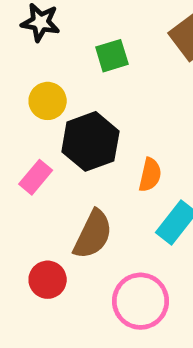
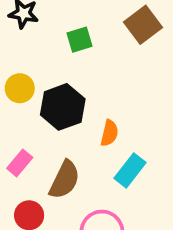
yellow circle: (48, 101) -> (20, 88), moved
pink rectangle: (36, 177) -> (20, 163), moved

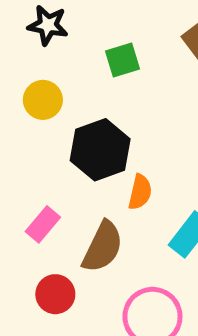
yellow circle: (20, 88) -> (43, 100), moved
orange semicircle: (109, 133) -> (140, 192), moved

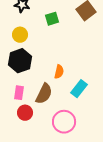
black hexagon: (100, 150) -> (20, 61), moved
pink rectangle: (43, 224) -> (19, 93), moved, turned -32

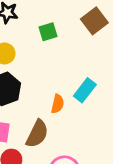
cyan rectangle: (79, 89) -> (85, 90), moved

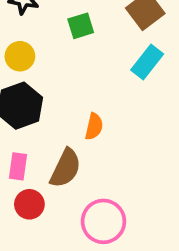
cyan rectangle: (85, 90) -> (147, 62), moved

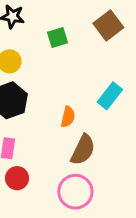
cyan rectangle: (147, 62) -> (110, 96), moved
brown semicircle: (65, 168) -> (83, 150), moved

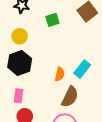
cyan rectangle: (110, 96) -> (82, 69), moved

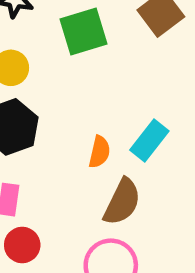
green square: (52, 20) -> (84, 31), size x1.5

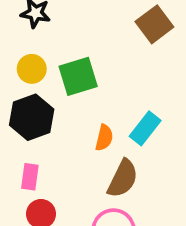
green square: (84, 31) -> (78, 76), moved

